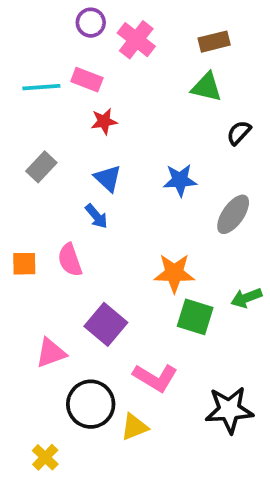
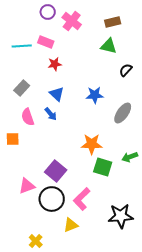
pink semicircle: (70, 260) -> (28, 117), moved
pink L-shape: (155, 378) -> (82, 199), turned 105
black circle: (91, 404) -> (52, 199), moved
yellow cross: (45, 457) -> (36, 241), moved

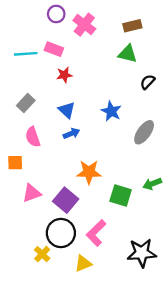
blue star: (95, 95) -> (111, 111), turned 30
blue arrow: (51, 114) -> (71, 133), moved, turned -72
orange star: (92, 144) -> (89, 172), moved
pink triangle: (27, 186) -> (32, 193), moved
yellow cross: (36, 241) -> (42, 254), moved

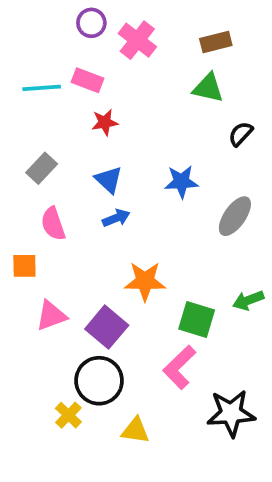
blue star: (111, 111) -> (181, 182), turned -30
pink L-shape: (96, 233) -> (179, 367), moved
yellow triangle: (83, 263) -> (135, 430), turned 30

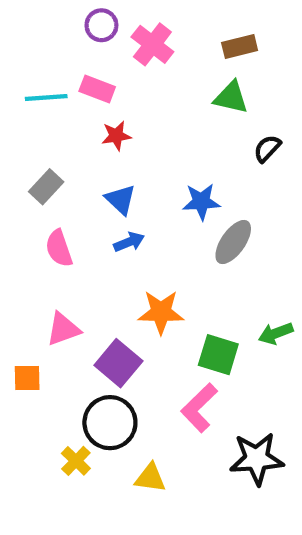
gray ellipse: (235, 216) -> (233, 242), moved
orange square: (24, 266) -> (27, 378), moved
pink triangle: (51, 316) -> (63, 329), moved

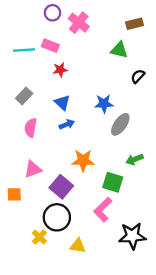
brown rectangle: (240, 46) -> (135, 24), moved
pink semicircle: (59, 248) -> (31, 128), turned 30
green arrow: (276, 333) -> (135, 159), moved

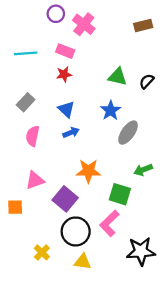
pink rectangle: (50, 46) -> (65, 51), moved
green triangle: (119, 50) -> (118, 77), moved
blue star: (104, 104) -> (111, 110), turned -30
black circle: (57, 217) -> (76, 231), moved

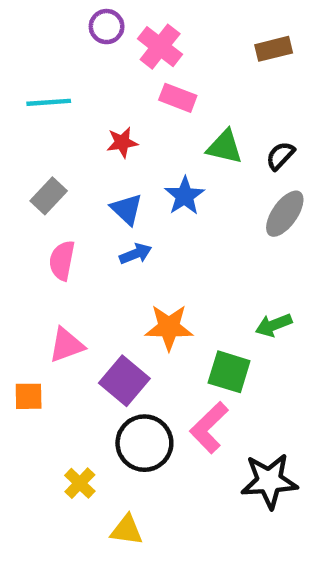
pink rectangle: (65, 51) -> (178, 98), moved
blue star: (111, 110) -> (185, 196), moved
gray ellipse: (128, 133) -> (285, 214), moved
yellow triangle: (83, 262) -> (127, 530), moved

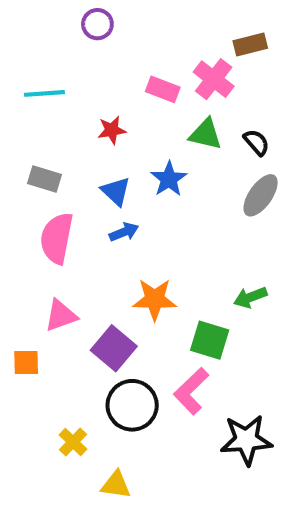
pink cross: (160, 47) -> (214, 79), moved
black semicircle: (280, 156) -> (256, 142), turned 96
gray rectangle: (49, 196) -> (44, 179), turned 64
pink semicircle: (62, 260) -> (57, 238), size x1.4

